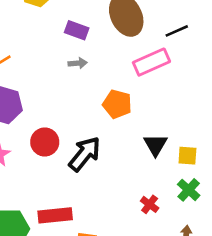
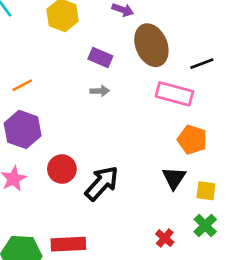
pink rectangle: (151, 62) -> (174, 94), turned 36
orange pentagon: (117, 104) -> (192, 140), moved

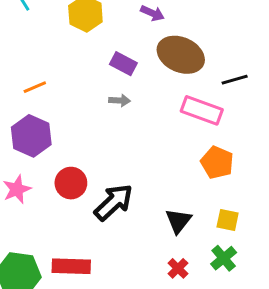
brown ellipse: (151, 45) -> (181, 55), turned -48
black triangle: (174, 178) -> (178, 221), moved

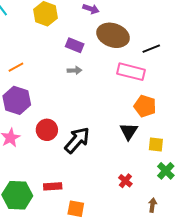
black triangle: (178, 221) -> (129, 131), moved
green cross: (224, 258) -> (166, 171), moved
red rectangle: (71, 266) -> (53, 186), size x0.7

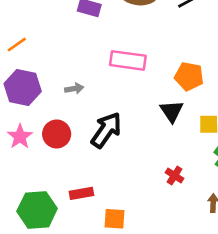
gray arrow: (74, 70) -> (74, 89), moved
pink rectangle: (131, 72) -> (128, 60), moved
red circle: (47, 130) -> (57, 134), moved

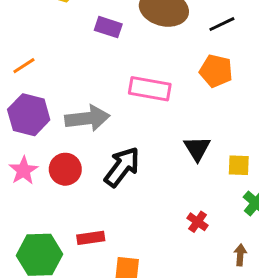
orange pentagon: (189, 76) -> (216, 71), moved
gray arrow: (74, 89) -> (87, 118), size x2.0

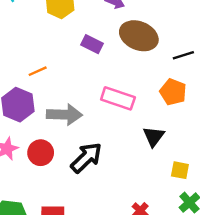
orange line: (24, 66) -> (38, 71), moved
black triangle: (197, 148) -> (154, 137), moved

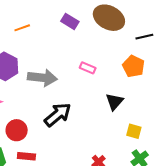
orange line: (38, 71) -> (22, 28), moved
pink rectangle: (118, 98) -> (88, 68), size x0.6
red circle: (41, 153) -> (17, 130), moved

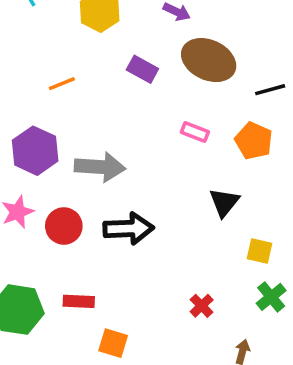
pink rectangle: (88, 68) -> (195, 132), moved
black arrow: (58, 115) -> (129, 229), turned 40
red circle: (17, 130) -> (64, 226), moved

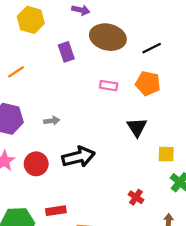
purple rectangle: (142, 69) -> (66, 52), turned 54
gray arrow: (100, 167) -> (52, 121), size x0.5

